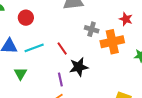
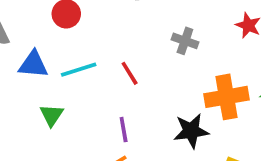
orange cross: (112, 42) -> (227, 97), moved
black star: (79, 67) -> (191, 131), moved

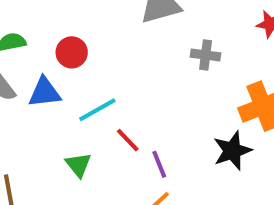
blue triangle: (33, 64) -> (45, 92), moved
red line: (130, 73) -> (128, 140), moved

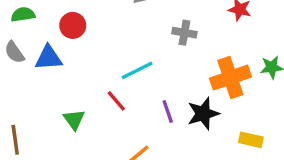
cyan line: (97, 110) -> (137, 70), moved
purple line: (159, 164) -> (168, 112), moved

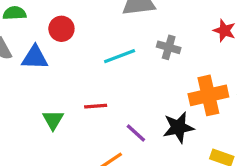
cyan line: (137, 70) -> (120, 56), moved
red line: (116, 101) -> (96, 106), turned -60
purple line: (168, 112) -> (136, 133), moved, turned -35

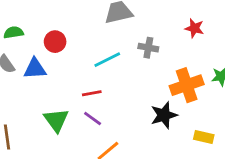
red line: (96, 106) -> (92, 93), moved
green triangle: (53, 120) -> (56, 120), size x1.4
purple line: (136, 133) -> (93, 118), moved

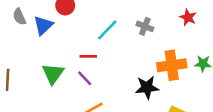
cyan line: (107, 60) -> (107, 30), turned -30
blue triangle: (35, 69) -> (43, 25), turned -50

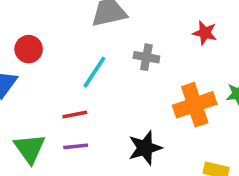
purple line: (85, 78) -> (76, 146), turned -42
black star: (147, 87) -> (145, 148), moved

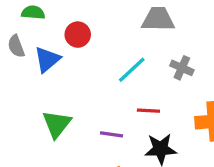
red line: (75, 115) -> (148, 111), moved
purple line: (76, 146) -> (111, 134), moved

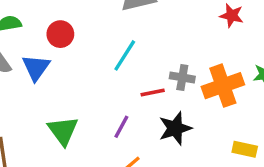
gray cross: (182, 68) -> (182, 77), moved
purple line: (111, 134) -> (121, 127), turned -55

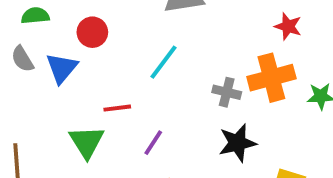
orange cross: (223, 86) -> (271, 78), moved
red line: (153, 93) -> (117, 108), moved
black star: (175, 128) -> (237, 143), moved

